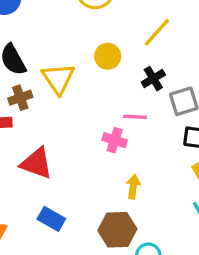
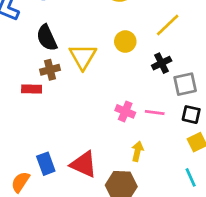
pink line: (135, 117) -> (155, 112), moved
red triangle: (36, 163) -> (84, 164), moved
blue rectangle: (51, 219) -> (46, 164), moved, turned 35

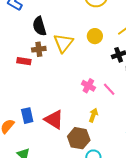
pink line: (155, 112) -> (109, 89), turned 32

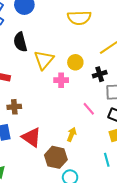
yellow circle: (95, 36) -> (75, 62), moved
brown cross: (39, 49) -> (14, 107), moved
pink cross: (88, 86) -> (61, 80), moved, turned -32

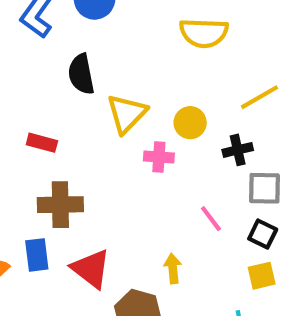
brown cross: (14, 107) -> (60, 205), size x1.5
yellow arrow: (72, 135) -> (173, 268), turned -32

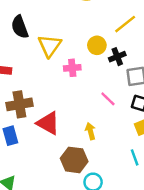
yellow circle: (190, 123) -> (97, 45), moved
red triangle: (91, 269) -> (48, 123), moved

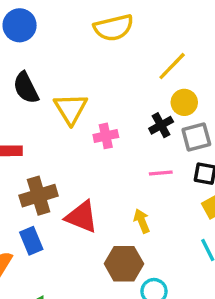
yellow circle: (97, 45) -> (184, 102), moved
black cross: (117, 57) -> (161, 125), moved
pink line: (108, 99) -> (161, 173), turned -42

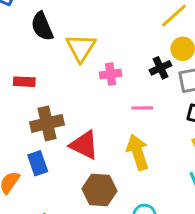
pink line: (161, 173) -> (142, 108), moved
yellow arrow: (142, 221) -> (138, 152), size x1.6
brown hexagon: (124, 264) -> (99, 190), moved

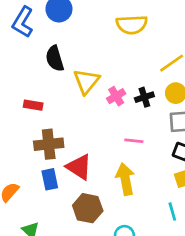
black cross: (161, 68) -> (144, 97), moved
pink cross: (111, 74) -> (116, 96), moved, turned -30
blue rectangle: (38, 163) -> (50, 179), moved

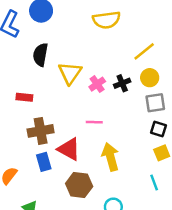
black semicircle: (55, 58) -> (40, 55), turned 30
pink line: (134, 141) -> (94, 122), moved

